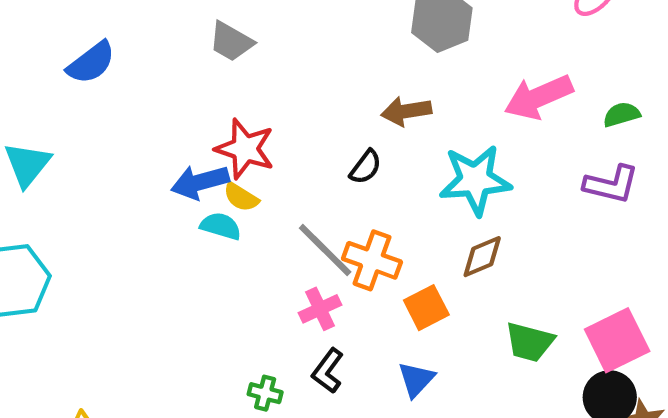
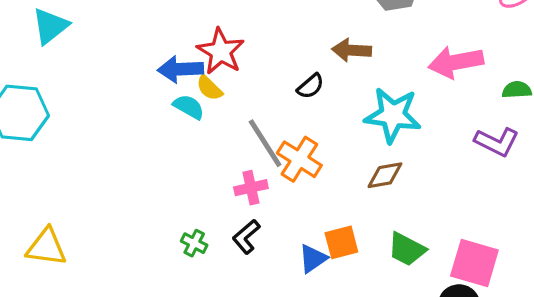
orange square: (426, 308) -> (341, 242), moved
pink square: (617, 340) -> (474, 263), turned 30

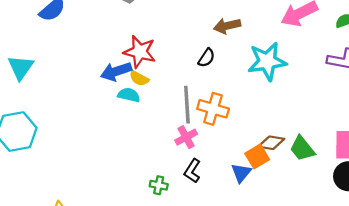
gray line: (265, 143) -> (187, 105), turned 45
brown diamond: (385, 175) -> (271, 143), moved, turned 35
green trapezoid: (407, 249) -> (302, 148), turned 40

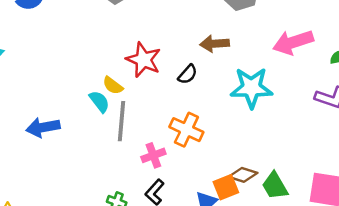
red star: (140, 52) -> (143, 60), moved
blue arrow: (116, 71) -> (43, 127), moved
cyan semicircle: (129, 95) -> (99, 102), turned 30
gray line: (187, 105) -> (121, 121), moved

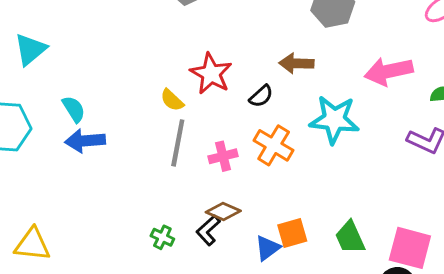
cyan semicircle: (99, 102) -> (74, 109), moved
orange cross: (186, 130) -> (274, 145), moved
pink cross: (153, 155) -> (223, 156), moved
brown diamond: (243, 175) -> (223, 211), moved

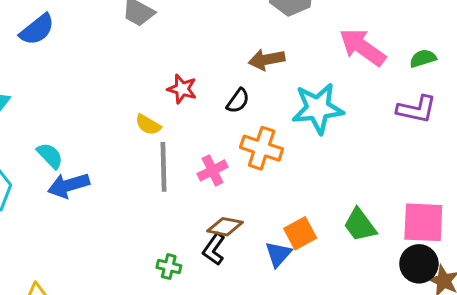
pink arrow: (389, 71) -> (362, 47), turned 60
red star: (211, 74) -> (182, 89), size x0.7

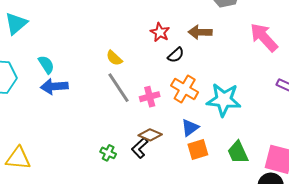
red star: (182, 89) -> (160, 32), moved
cyan star: (318, 108) -> (224, 100), moved
gray line: (164, 167) -> (118, 88), turned -44
blue triangle: (278, 254) -> (190, 128), moved

